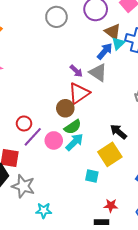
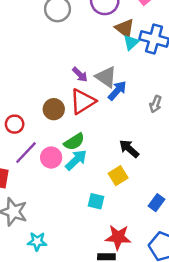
blue arrow: (105, 51) -> (117, 91), moved
brown circle: (65, 108) -> (54, 109), moved
red circle: (24, 123) -> (15, 124), moved
yellow square: (110, 154) -> (118, 176), size x0.7
red star: (111, 206) -> (118, 237), size x1.5

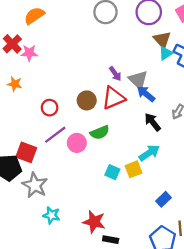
blue arrow: (117, 91) -> (146, 94), turned -102
black arrow: (129, 149) -> (153, 122), moved
cyan arrow: (76, 160) -> (149, 153), moved
cyan square: (96, 201) -> (112, 172), moved
red star: (118, 237) -> (94, 222), moved

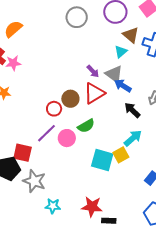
cyan triangle: (166, 53) -> (121, 52), moved
red circle: (50, 108) -> (54, 109), moved
cyan square: (112, 172) -> (102, 160), size x1.6

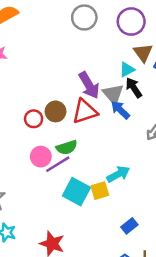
purple arrow: (93, 71) -> (89, 85), size x1.6
black arrow: (132, 110) -> (134, 88), moved
purple line: (46, 133) -> (58, 164), moved

